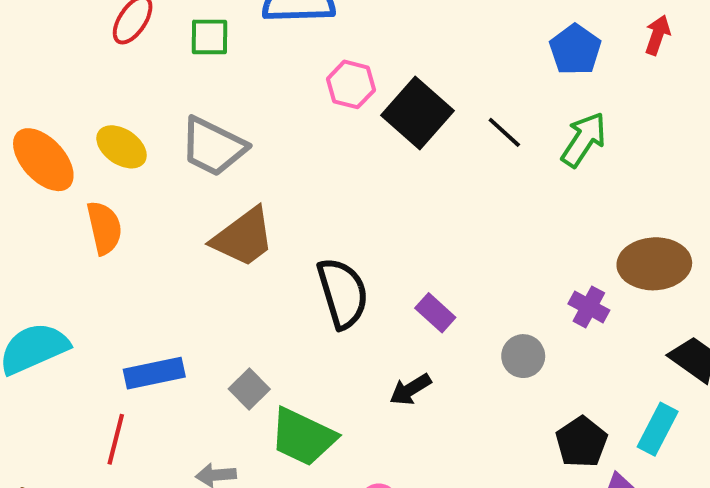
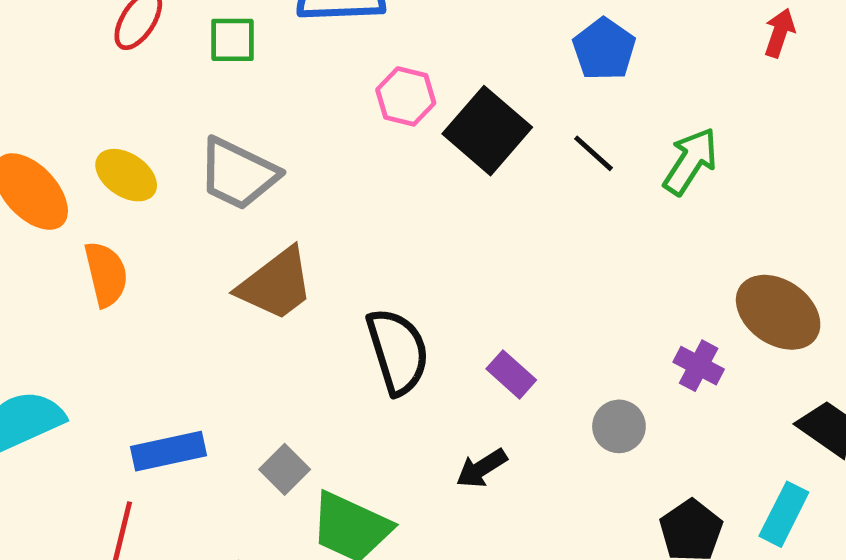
blue pentagon: (575, 50) -> (604, 49), moved
brown ellipse: (654, 264) -> (778, 312), turned 38

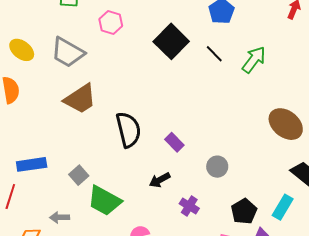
pink hexagon: (406, 96) -> (111, 22), moved
purple cross: (699, 366) -> (189, 206), moved

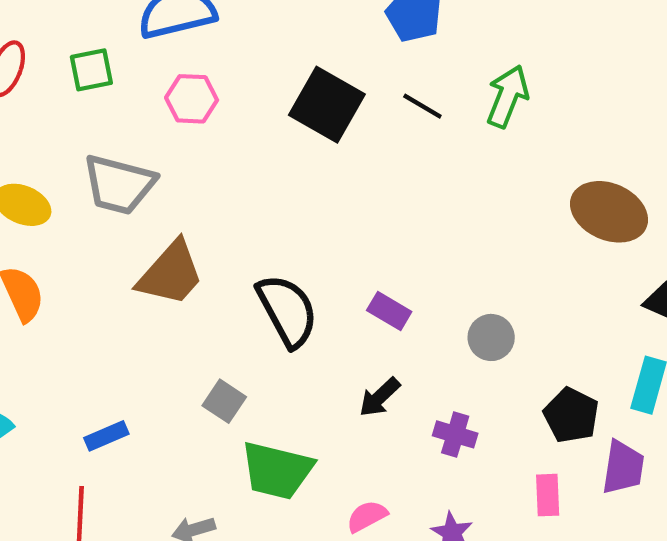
blue rectangle: (32, 164) -> (106, 436), size x0.7
gray square: (79, 175) -> (224, 401), moved

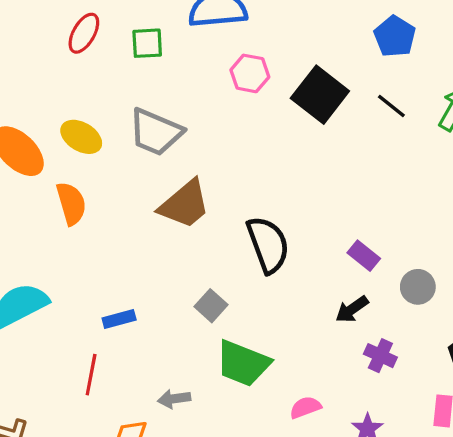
pink hexagon: (192, 99) -> (250, 73), moved
purple rectangle: (389, 311) -> (364, 256), moved
black arrow: (380, 397) -> (352, 309), moved

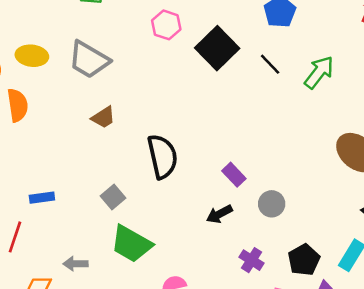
yellow ellipse: (81, 137) -> (32, 56), turned -32
brown trapezoid: (185, 204) -> (103, 117), size x0.6
purple cross: (380, 356) -> (252, 260), moved

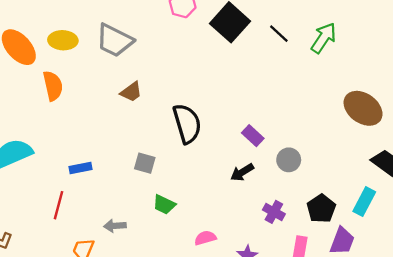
gray square: (113, 197) -> (145, 163), turned -30
green trapezoid: (131, 244) -> (164, 205), size x0.6

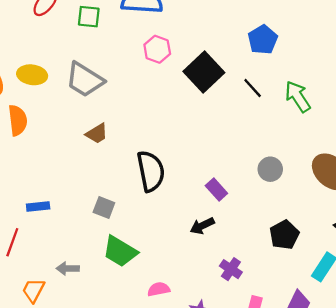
green arrow: (324, 38) -> (298, 97), turned -72
gray circle: (289, 160) -> (270, 169), moved
green trapezoid: (164, 205) -> (120, 251), size x1.5
black pentagon: (321, 209) -> (284, 235), moved

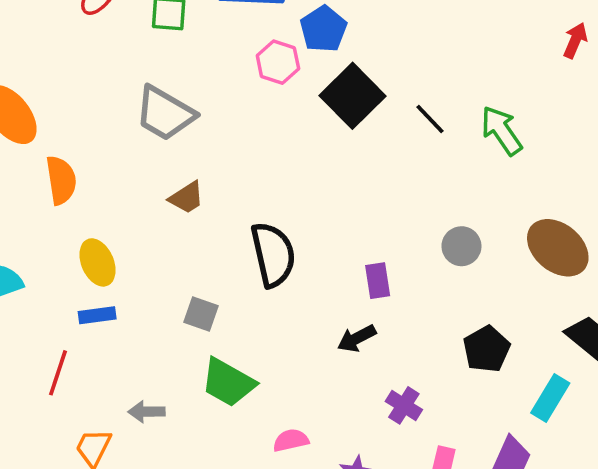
blue pentagon: (263, 40) -> (323, 29), moved
yellow ellipse: (32, 75) -> (97, 262), moved, turned 60
purple rectangle: (216, 190) -> (378, 281), turned 35

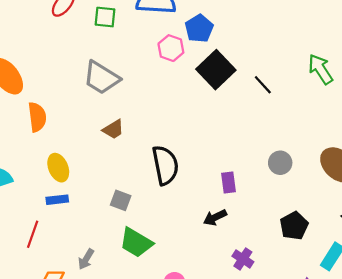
green arrow: (502, 131) -> (320, 69), moved
gray arrow: (147, 412) -> (86, 259), turned -60

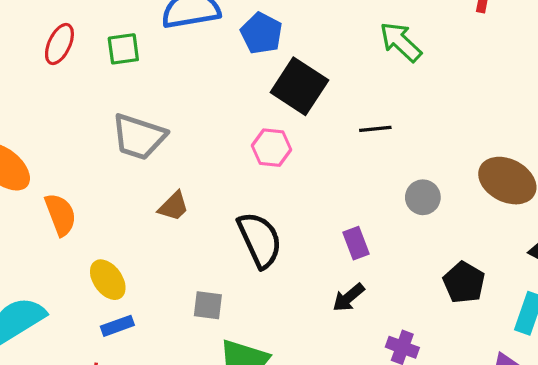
pink hexagon: (171, 48) -> (272, 148), moved
green arrow: (320, 69) -> (401, 42), moved
black line: (263, 85) -> (375, 129), moved, turned -40

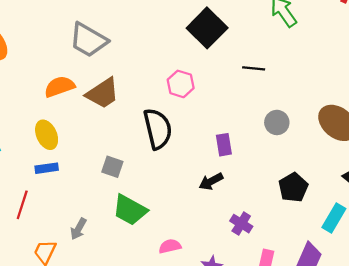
pink hexagon: (272, 148) -> (181, 84), moved
brown trapezoid: (173, 206) -> (103, 93), size x1.5
orange semicircle: (61, 215) -> (60, 87), moved, turned -100

